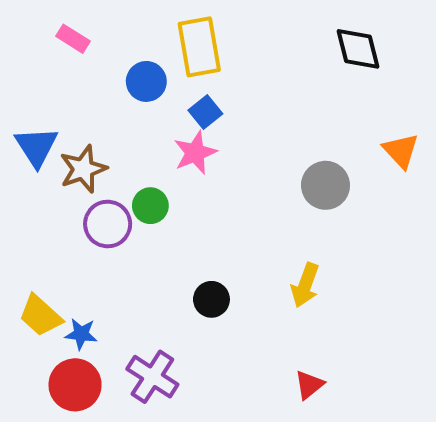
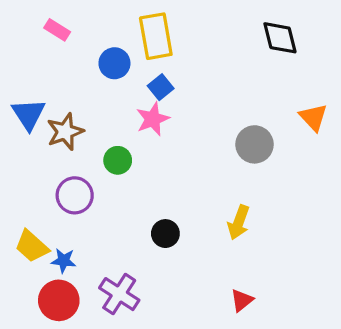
purple circle: (108, 224) -> (75, 195), moved

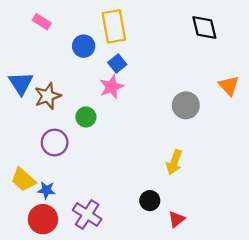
black circle: (165, 234) -> (150, 201), moved

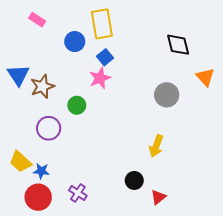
black diamond: (204, 28) -> (178, 45), moved
purple cross: (87, 215) -> (78, 193), size x0.7

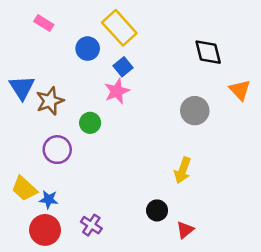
yellow rectangle: (102, 24) -> (119, 28), turned -32

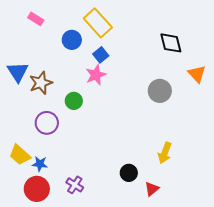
yellow arrow: (183, 170) -> (165, 153), moved

